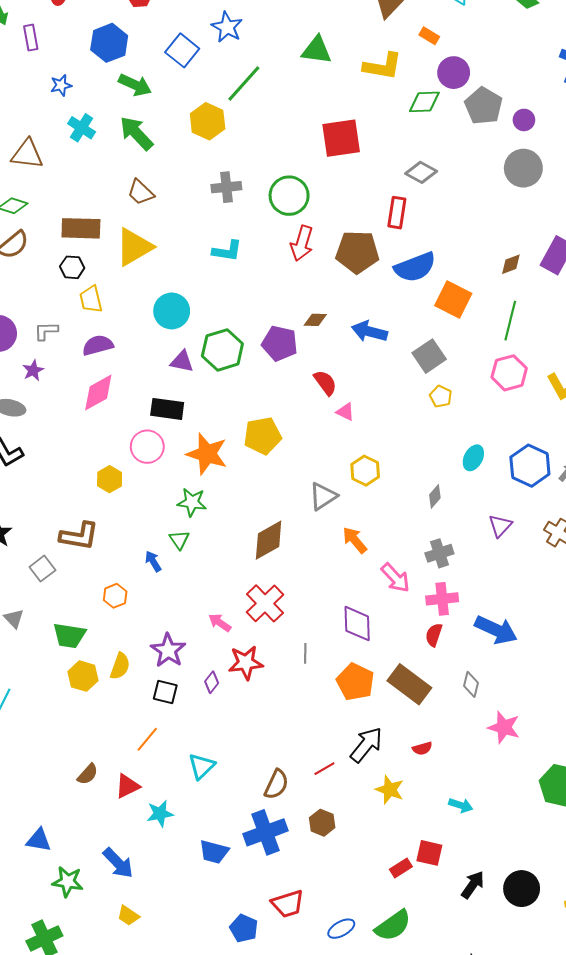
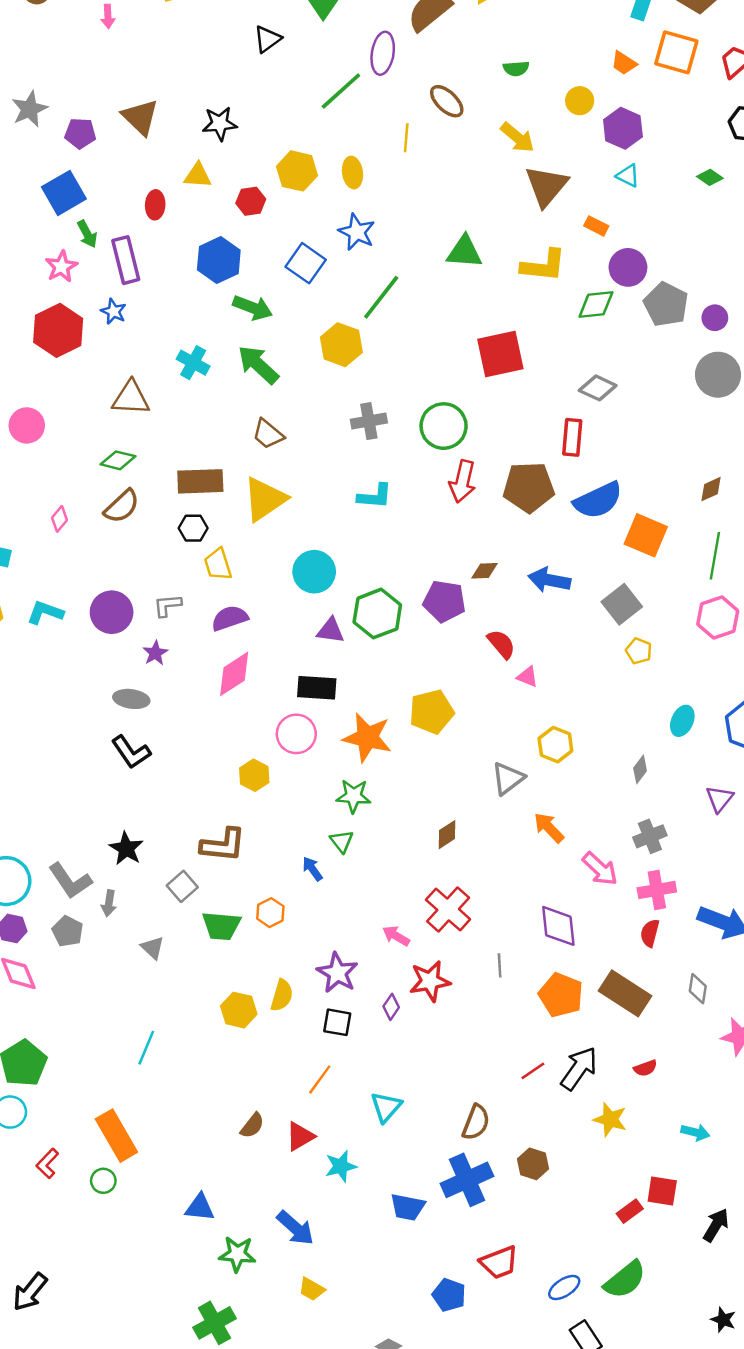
purple rectangle: (31, 38) -> (126, 260), size x1.5
blue star: (61, 85) -> (113, 311), moved, turned -30
brown diamond: (269, 540) -> (447, 835), size x0.6
green trapezoid: (69, 635) -> (221, 926), moved
red line: (324, 769) -> (533, 1071), moved

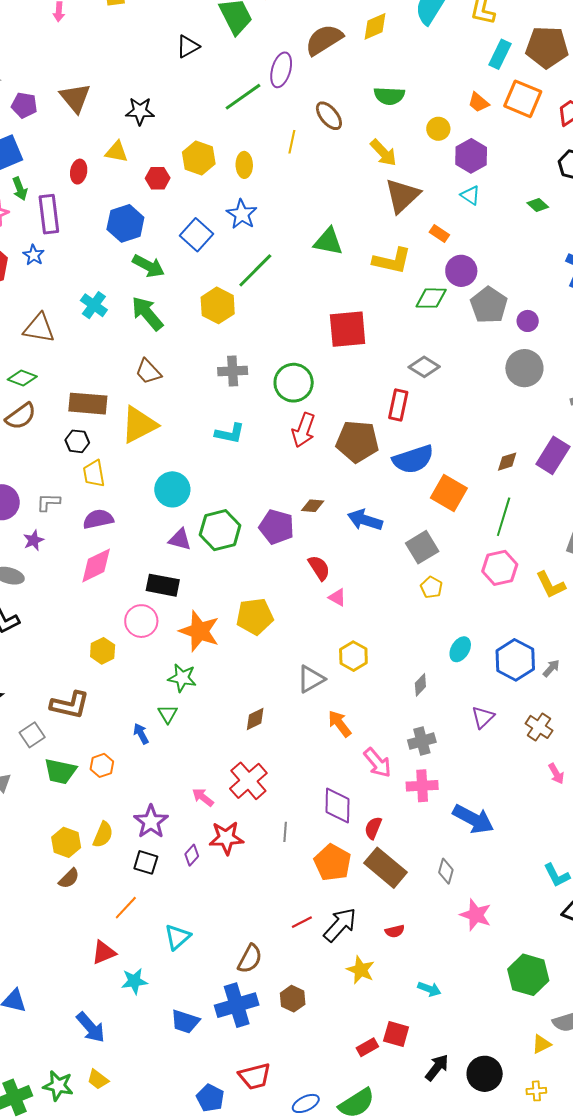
green semicircle: (516, 68) -> (389, 96), size x1.4
red semicircle: (650, 933) -> (373, 828), moved
brown semicircle: (252, 1126) -> (69, 878), moved
green star: (237, 1254) -> (58, 1086), moved

